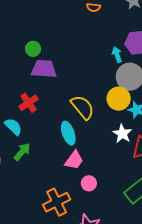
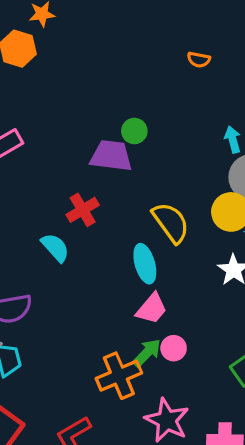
green circle: (33, 49) -> (134, 131), moved
green arrow: (22, 152) -> (147, 353), moved

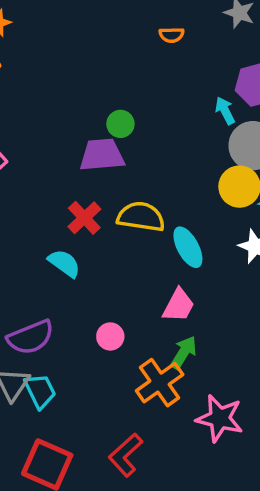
yellow semicircle: (171, 223) -> (141, 217), moved, turned -33
cyan ellipse: (145, 264) -> (188, 247), moved
pink circle: (174, 348) -> (110, 336), moved

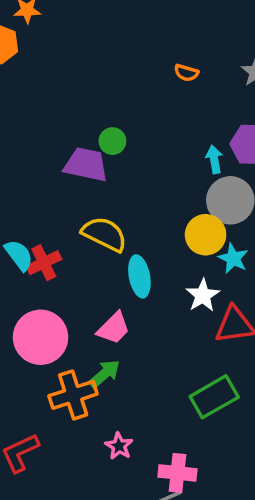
red cross: (84, 218) -> (44, 263), moved
pink circle: (110, 336) -> (41, 337), size x2.0
pink star: (220, 418) -> (119, 446), size x0.6

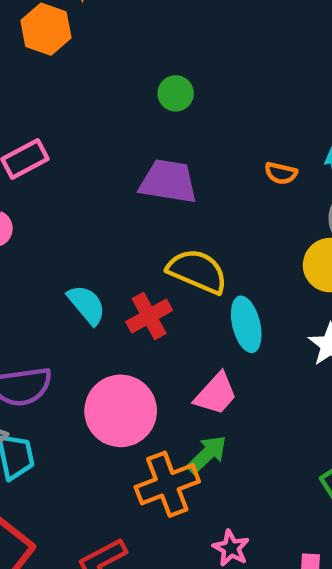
orange semicircle: (186, 73) -> (281, 173), moved
green circle: (112, 141) -> (176, 93), moved
red cross: (44, 263) -> (149, 316), moved

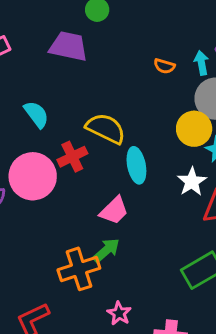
purple trapezoid: (168, 181) -> (68, 46), moved
cyan semicircle: (87, 305) -> (36, 114), moved
pink circle: (121, 411) -> (33, 176), moved

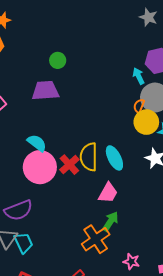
orange semicircle: (164, 66) -> (139, 106), moved, turned 112
yellow semicircle: (106, 128) -> (89, 157), moved, turned -100
pink circle: (33, 176) -> (40, 167), moved

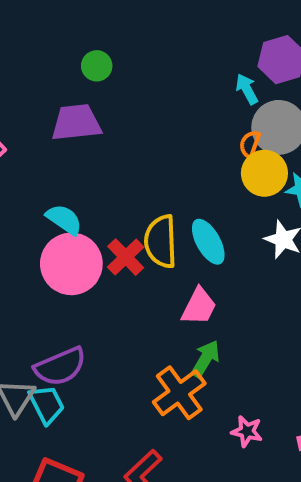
purple semicircle: (18, 210) -> (60, 367), moved

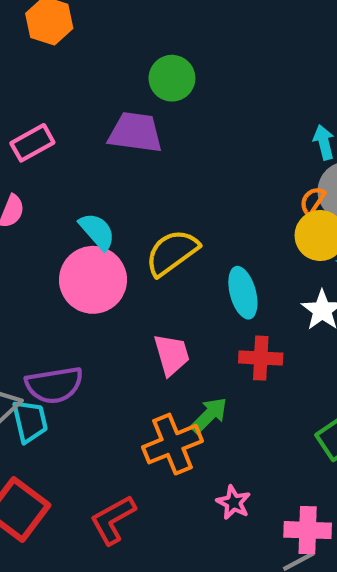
green circle: (97, 66) -> (172, 78), size x1.4
yellow semicircle: (161, 241) -> (172, 253), moved, turned 42
red cross: (126, 257) -> (261, 358), moved, turned 33
pink trapezoid: (199, 306) -> (172, 355), moved, turned -57

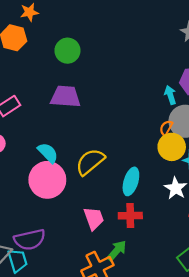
green circle: (172, 78) -> (67, 51), moved
cyan ellipse: (243, 293) -> (131, 181), turned 36
red cross: (261, 358) -> (130, 216), moved

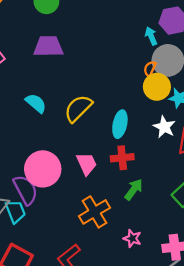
pink circle: (47, 180) -> (43, 169), moved
purple semicircle: (30, 240) -> (26, 190), turned -100
green arrow: (117, 251) -> (134, 189), moved

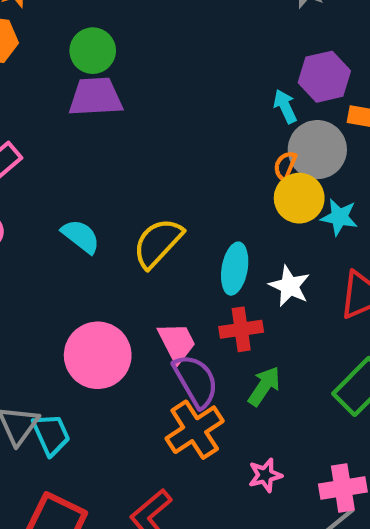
purple trapezoid: (48, 46) -> (96, 97), moved
white star: (164, 127) -> (289, 286), moved
purple semicircle: (26, 190) -> (196, 381), moved
pink star: (132, 238) -> (265, 475), turned -30

